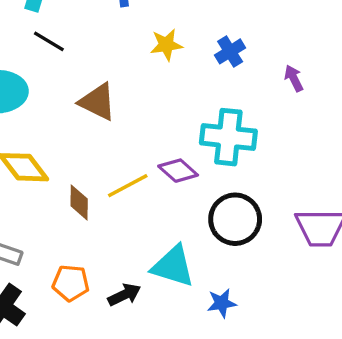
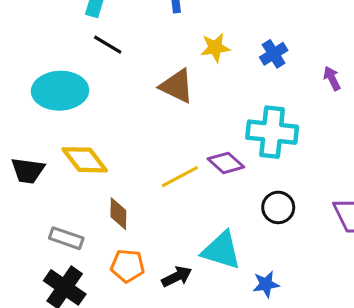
brown triangle: (98, 102) -> (177, 86), moved
brown diamond: (79, 202) -> (118, 214), moved
black circle: (235, 219) -> (278, 207), size x0.7

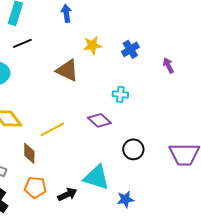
black line: (108, 45) -> (22, 43), turned -54
cyan cross: (272, 132) -> (120, 94), moved, size x0.5
yellow line: (180, 177) -> (52, 129), moved

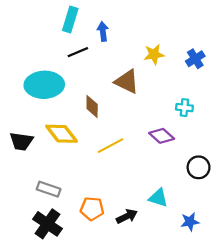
blue arrow: (66, 13) -> (103, 32), moved
brown diamond: (29, 153) -> (92, 107), moved
cyan triangle: (96, 177) -> (158, 198), size x0.7

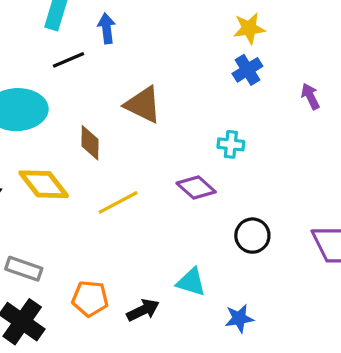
yellow star: (154, 54) -> (249, 28), moved

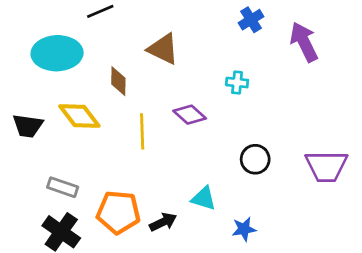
purple arrow: (310, 96) -> (304, 42), size x1.8
purple diamond: (196, 187) -> (190, 115), moved
yellow line: (118, 202) -> (142, 131), turned -64
orange pentagon: (90, 299) -> (118, 212), size x1.4

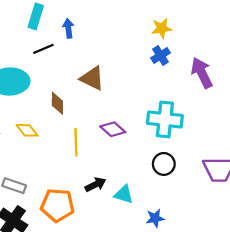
cyan cross: (237, 83) -> (165, 119), moved, size x2.0
yellow diamond: (79, 116) -> (27, 130), size x0.7
black arrow: (163, 222) -> (95, 185), moved

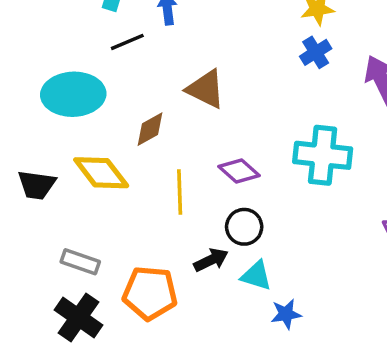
brown diamond: (57, 103) -> (150, 129), turned 60
yellow diamond: (27, 130) -> (101, 173), size x1.5
black circle: (164, 164) -> (244, 227), moved
blue star: (155, 218) -> (286, 314), moved

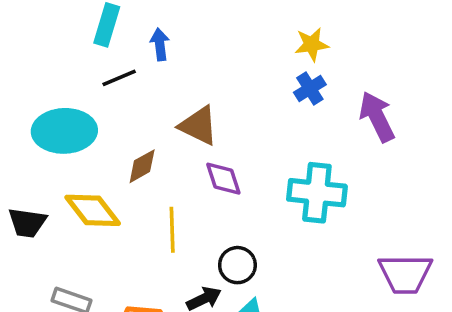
purple diamond: (239, 171) -> (223, 179), moved, turned 30

